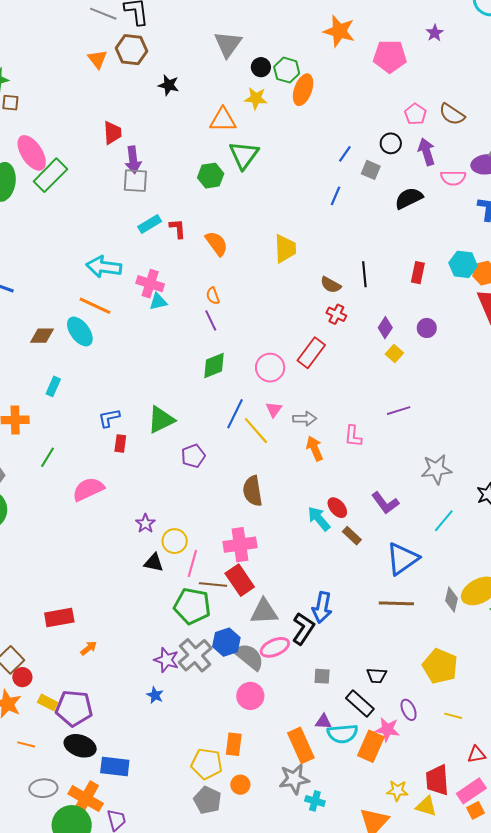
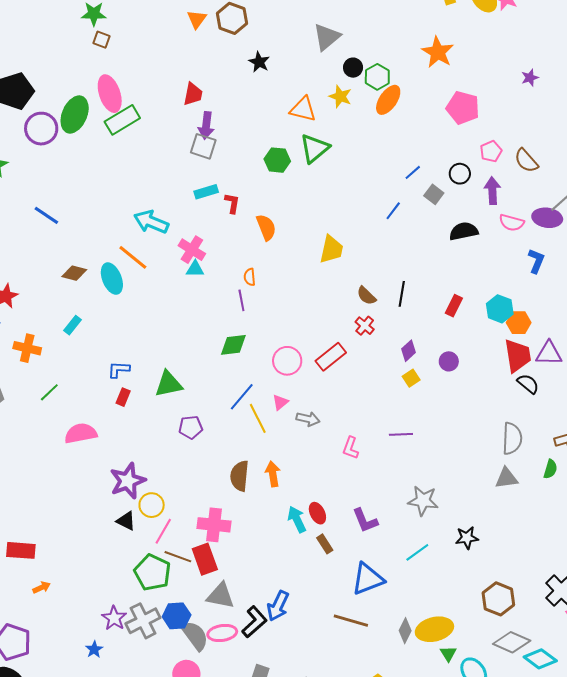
pink pentagon: (390, 56) -> (463, 108), moved
orange arrow: (315, 448) -> (273, 474), moved
purple star: (145, 523) -> (128, 481), size x1.8

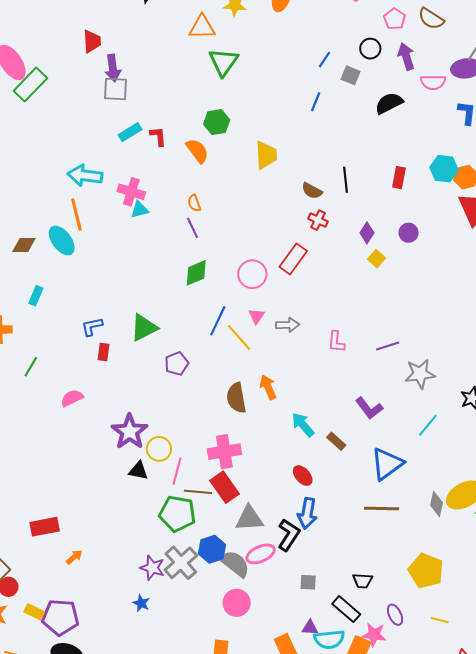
green hexagon: (277, 160) -> (217, 122), moved
orange line: (133, 257) -> (76, 215), turned 52
pink semicircle: (81, 433) -> (72, 398), size x0.7
purple line: (401, 434) -> (388, 346), moved
red ellipse: (317, 513) -> (303, 476), moved

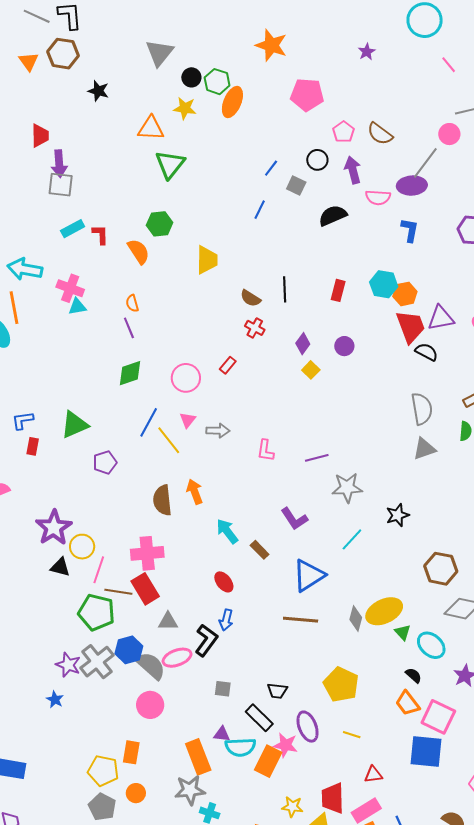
red rectangle: (293, 259) -> (228, 365), size x0.6
blue arrow: (307, 513) -> (226, 620), size x0.7
gray triangle: (249, 518) -> (168, 621), size x0.7
purple ellipse: (395, 615) -> (308, 727), size x1.4

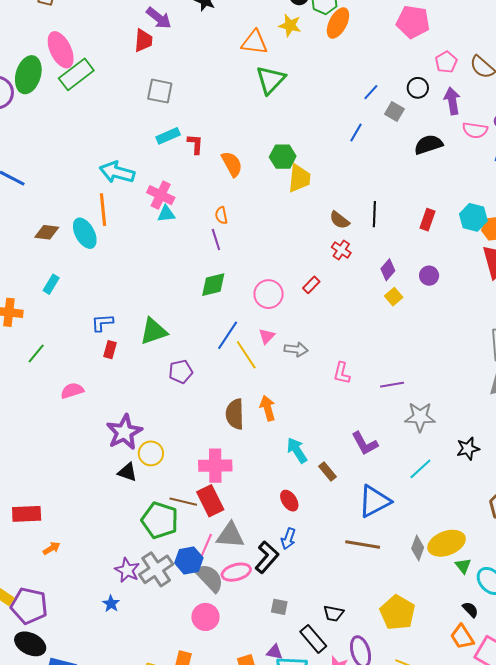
purple arrow: (59, 164) -> (159, 18), moved, turned -52
green hexagon: (160, 224) -> (283, 157), moved
pink line: (99, 570) -> (206, 547), moved
gray triangle: (168, 621) -> (230, 535), size x1.4

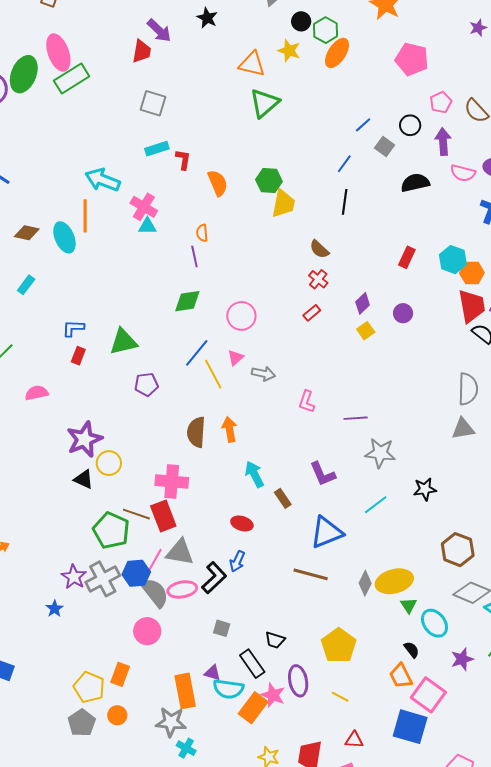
black line: (374, 214) -> (345, 202), moved
red rectangle: (311, 285) -> (312, 313), moved
red ellipse: (289, 501) -> (242, 523), turned -45

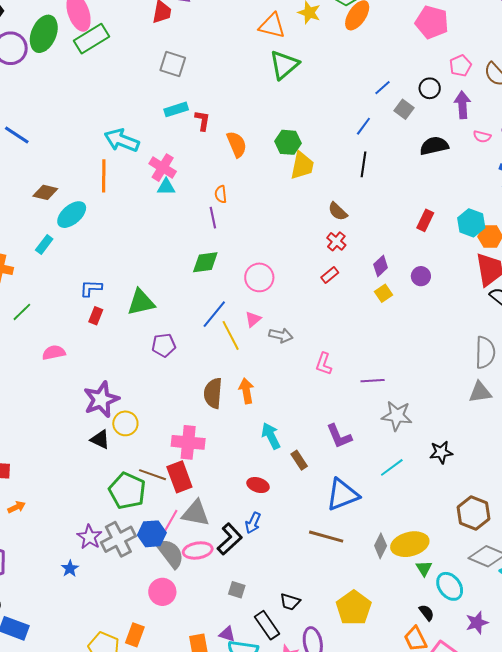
pink semicircle: (463, 173) -> (482, 137), size x0.7
cyan ellipse: (64, 237) -> (72, 215), moved, turned 72

